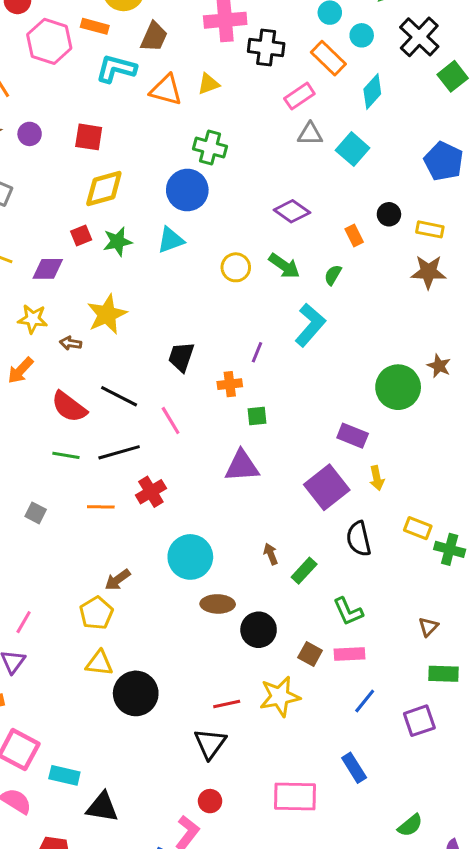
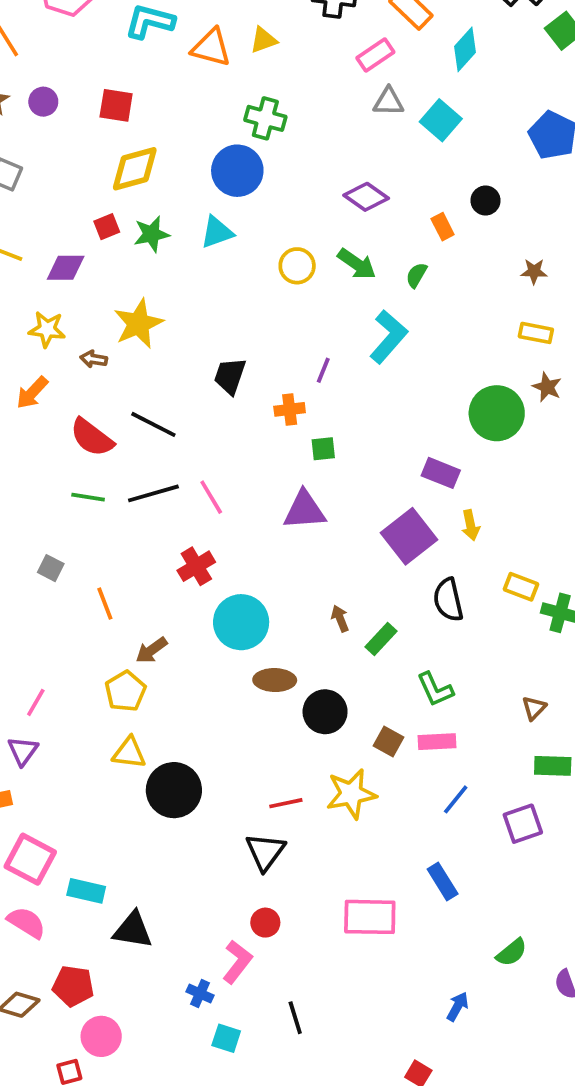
yellow rectangle: (430, 229) -> (536, 333), moved
brown star: (428, 272) -> (534, 271), size x0.6
pink line: (171, 420) -> (211, 497), moved
red cross: (151, 492) -> (196, 566), moved
orange line: (101, 507) -> (105, 604), moved, turned 68

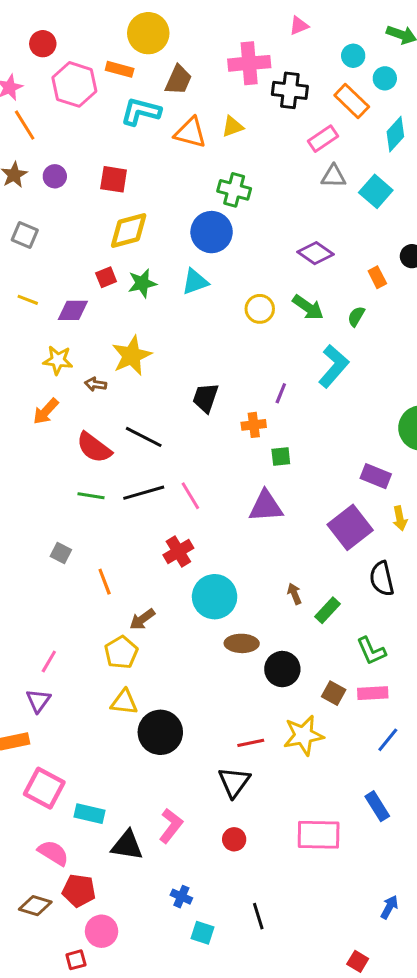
pink semicircle: (27, 923) -> (53, 853), moved
pink L-shape: (237, 962) -> (171, 826), moved

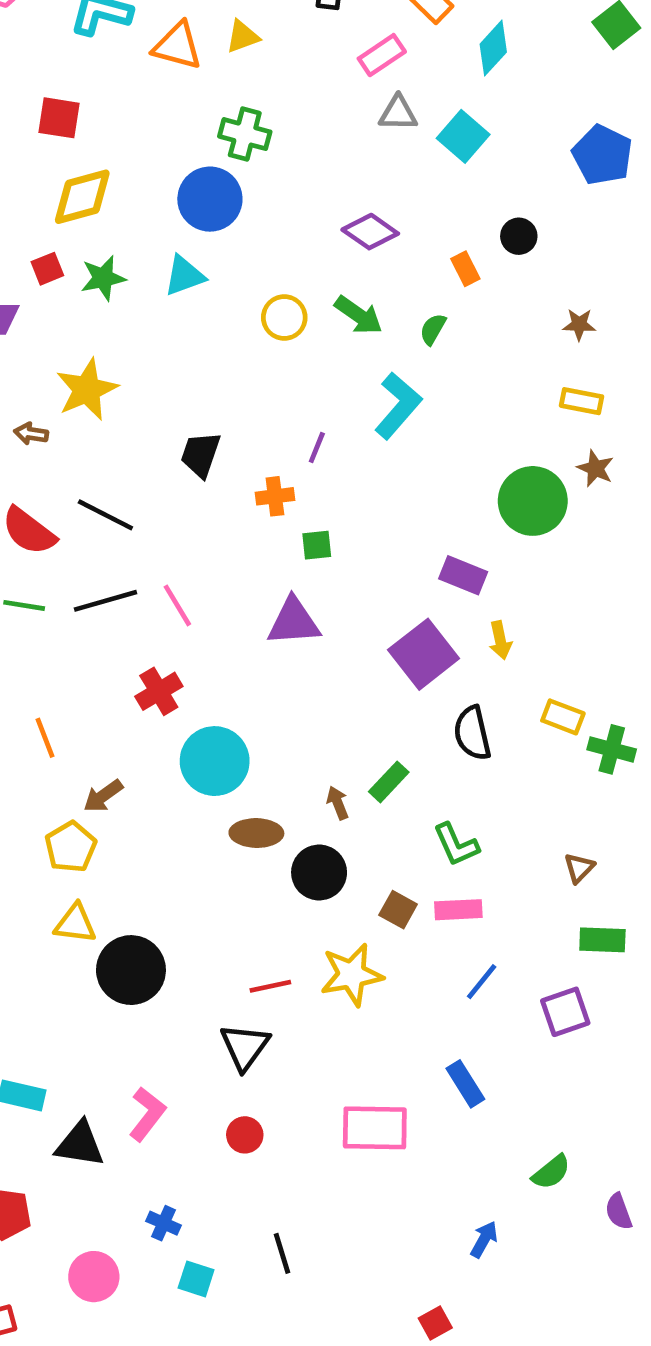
brown arrow: (294, 594) -> (338, 803), moved
pink circle: (102, 931) -> (94, 1277), moved
red square: (358, 961) -> (435, 1323), turned 30

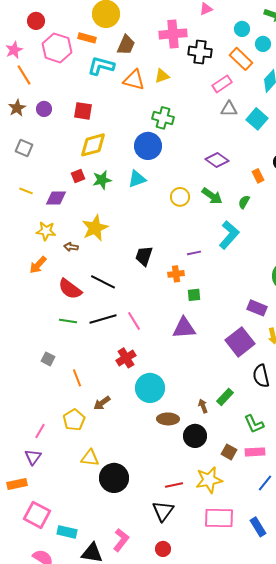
purple line: (317, 448) -> (194, 253), turned 56
yellow pentagon: (71, 847) -> (74, 420), moved
pink rectangle: (375, 1128) -> (219, 518), moved

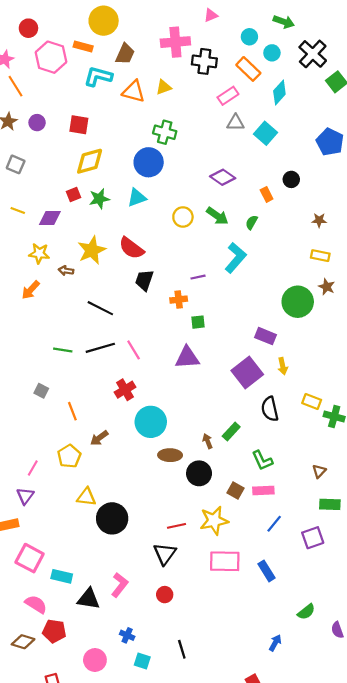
red semicircle: (70, 289) -> (131, 248), moved

